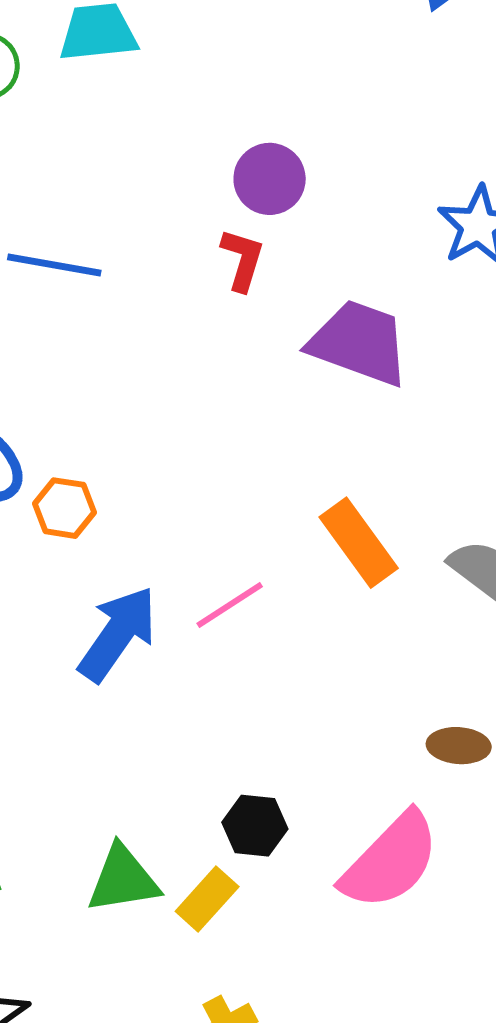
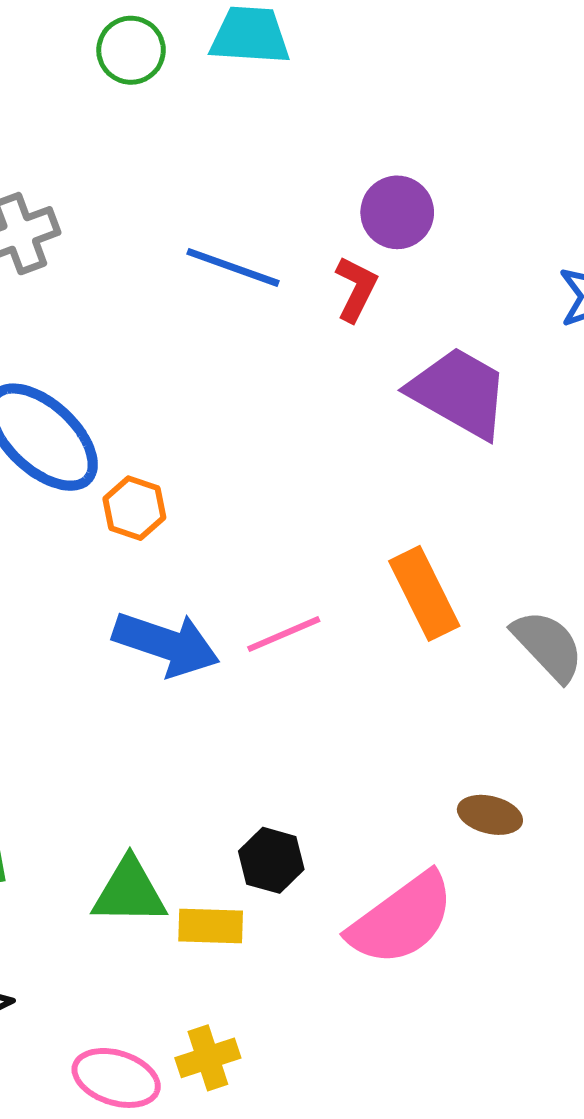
blue line: (54, 265) -> (233, 267), moved
blue arrow: (118, 634) -> (166, 644), turned 64
yellow rectangle: (207, 899) -> (211, 926), turned 40

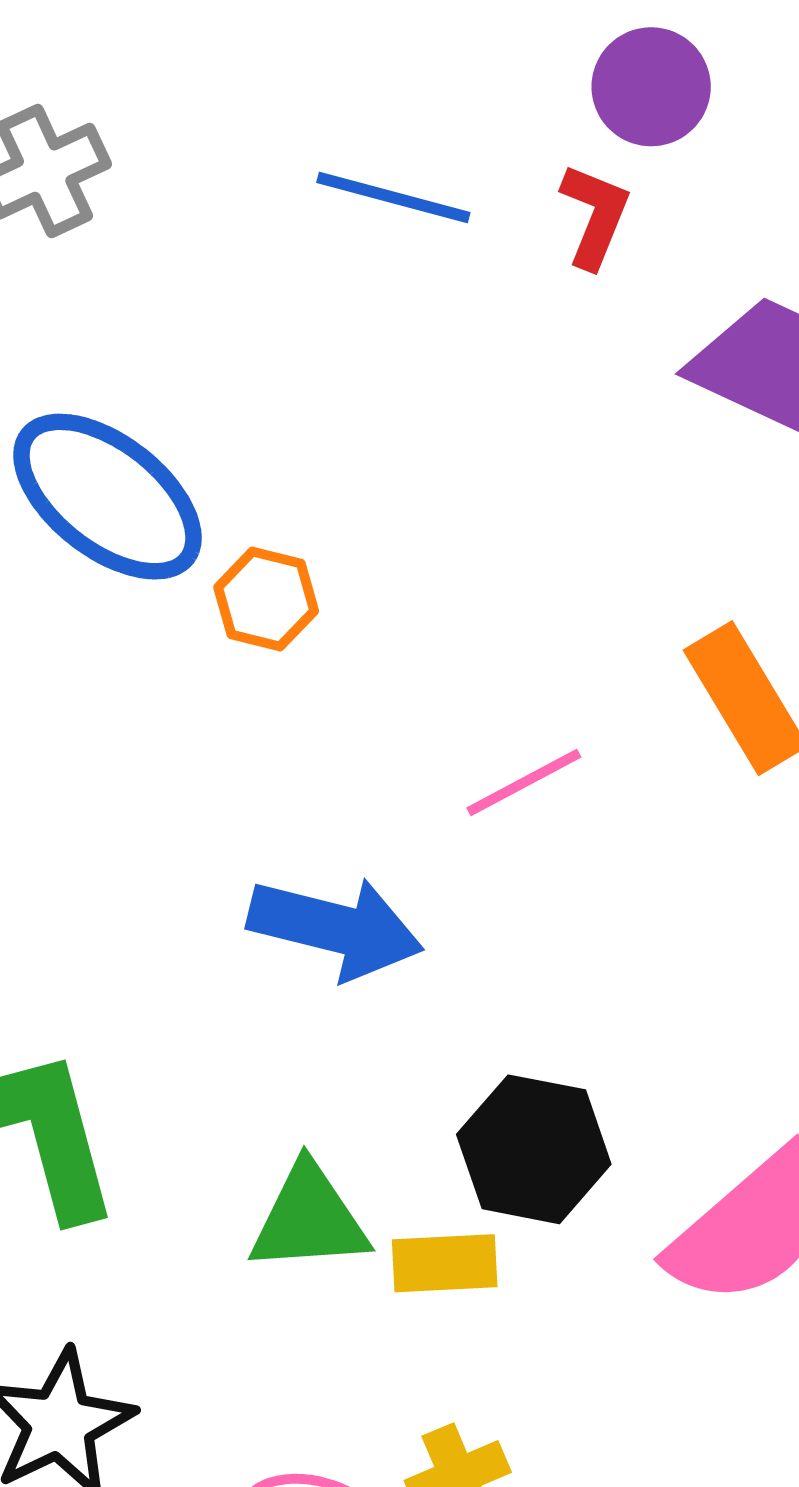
blue arrow: (166, 644) -> (336, 928), moved
black hexagon: (271, 860) -> (534, 1149), size x1.4

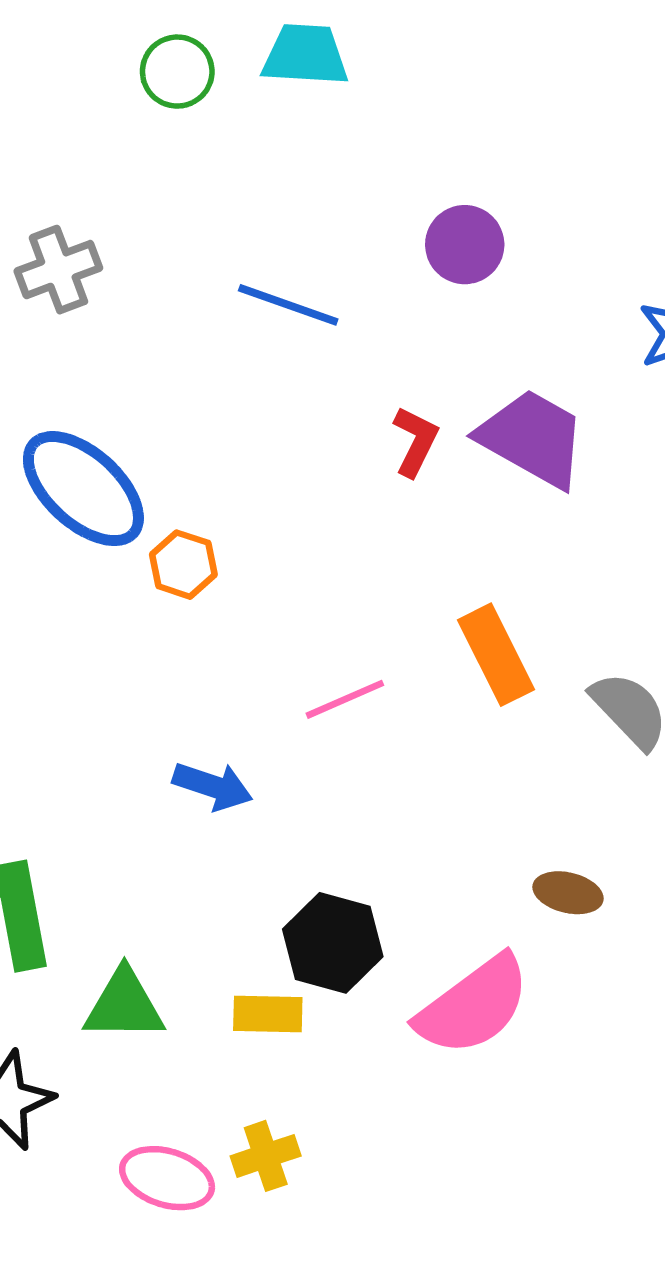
red L-shape: (595, 216) -> (415, 441), moved
blue arrow: (336, 928) -> (213, 786), size x0.7
green triangle: (309, 1219) -> (124, 1005), moved

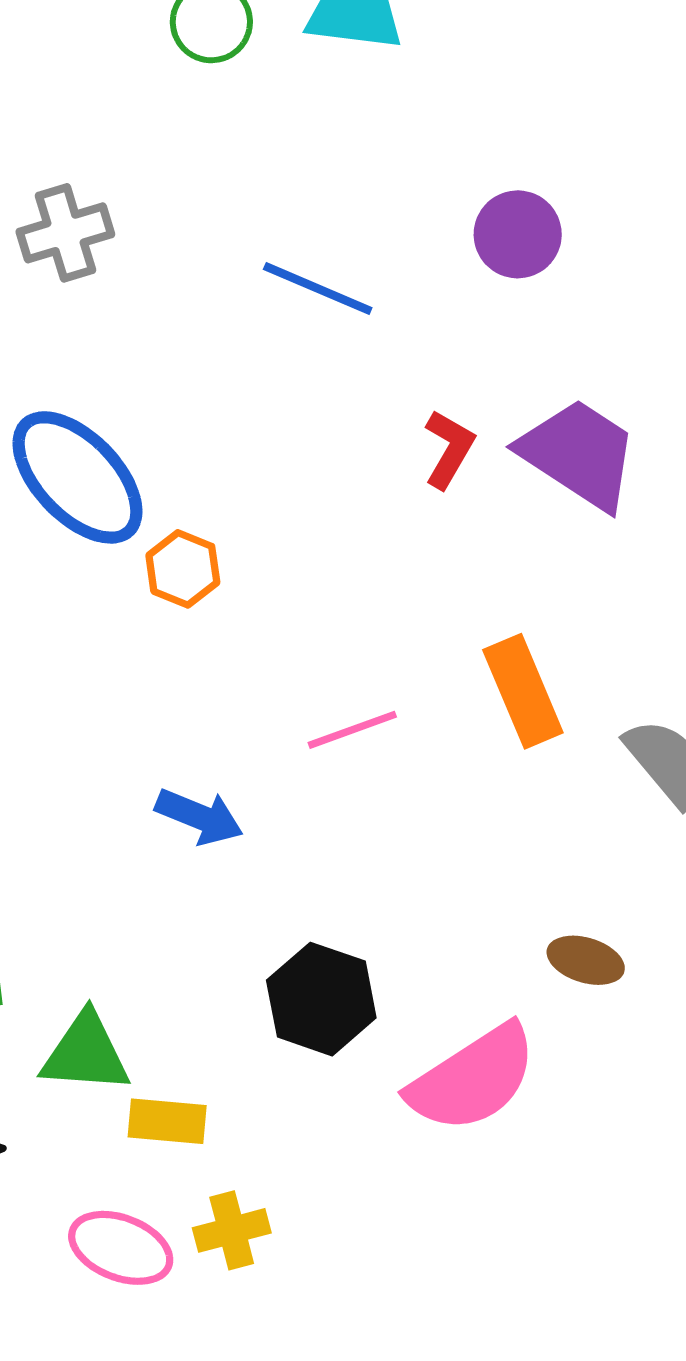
yellow rectangle: (268, 1014) -> (167, 1121), moved

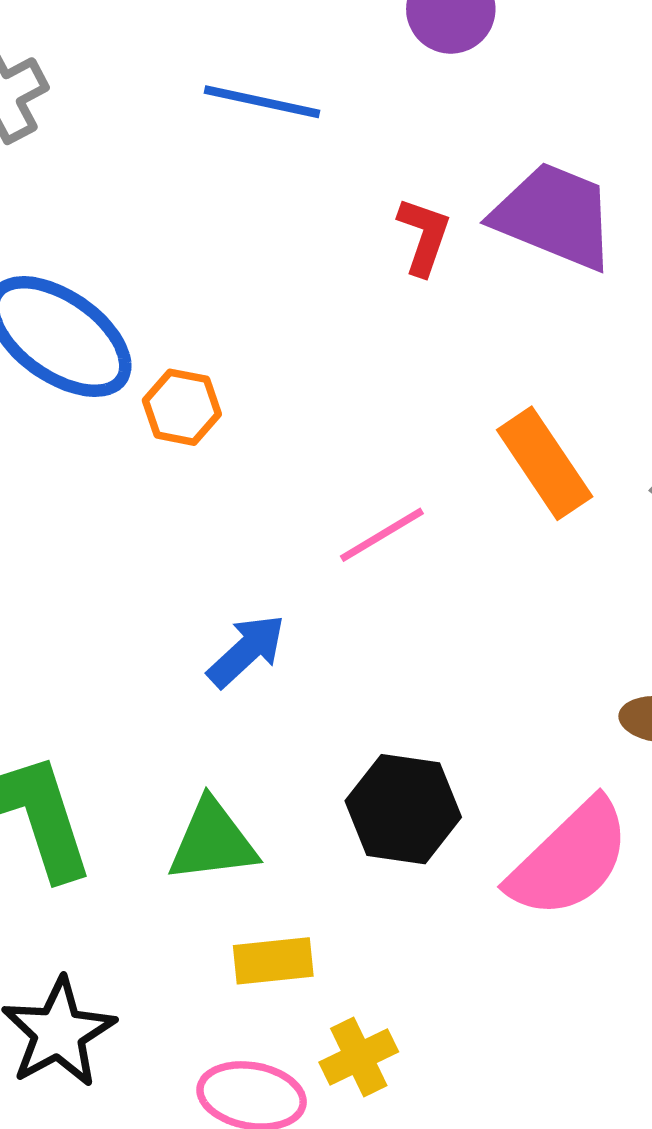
blue arrow: (199, 817) -> (246, 651), turned -54
green triangle: (86, 1053) -> (213, 841), moved

